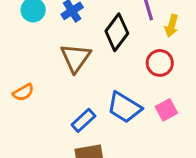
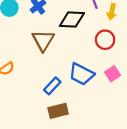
black diamond: (117, 32) -> (72, 19), turned 60

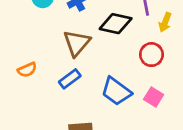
pink square: (112, 74) -> (154, 97), turned -35
blue rectangle: (52, 86) -> (70, 79), moved

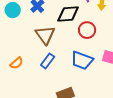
red circle: (151, 55) -> (87, 30), moved

